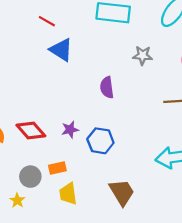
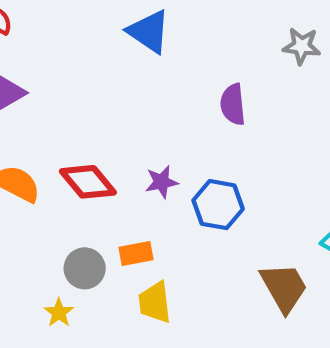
brown trapezoid: (122, 192) -> (284, 287), moved

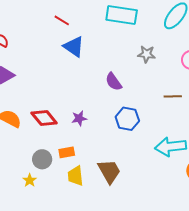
purple semicircle: (233, 104) -> (114, 82), turned -30
blue hexagon: (218, 205) -> (127, 119), moved
brown trapezoid: (284, 287) -> (109, 171), moved

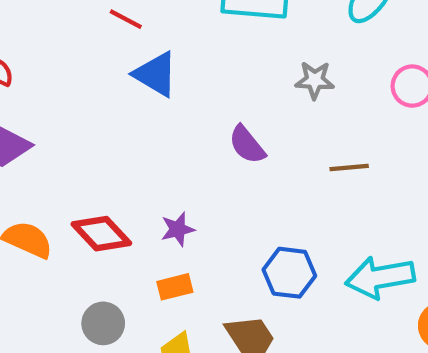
brown line: (173, 96) -> (349, 168), moved
blue hexagon: (127, 119) -> (289, 273), moved
orange rectangle: (67, 152) -> (175, 287), moved

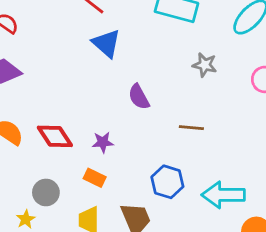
purple semicircle: (247, 145) -> (139, 97), moved
brown line: (349, 168) -> (191, 128), moved
orange rectangle: (175, 287) -> (95, 178), turned 30

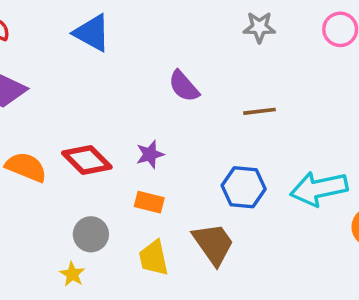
blue triangle: (106, 43) -> (92, 33), moved

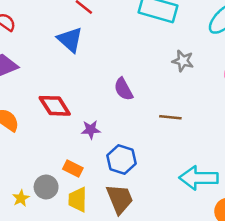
red diamond: (87, 160) -> (55, 106), moved
blue hexagon: (244, 187) -> (122, 159), moved
orange rectangle: (149, 202) -> (73, 168), moved
gray circle: (91, 234) -> (46, 187), moved

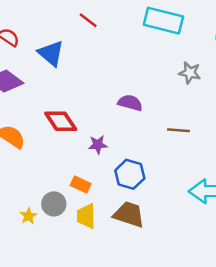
blue triangle: (70, 40) -> (51, 53), moved
purple semicircle: (123, 89) -> (130, 103), turned 135
brown trapezoid: (120, 199) -> (129, 214), turned -48

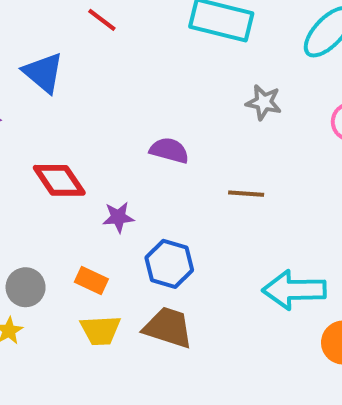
gray circle: (54, 204) -> (26, 287), moved
yellow trapezoid: (86, 216) -> (100, 330), turned -92

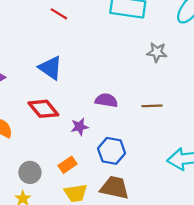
blue triangle: (43, 73) -> (50, 68), moved
purple semicircle: (169, 150) -> (106, 100), moved
orange rectangle: (91, 280) -> (68, 165), turned -54

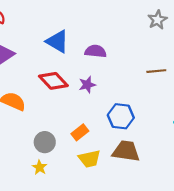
gray star: (157, 52) -> (157, 20), turned -30
purple semicircle: (106, 100) -> (96, 51), moved
purple star: (80, 127) -> (87, 85), moved

